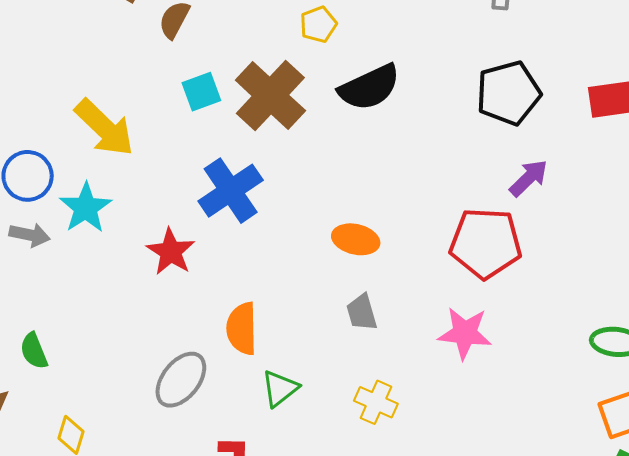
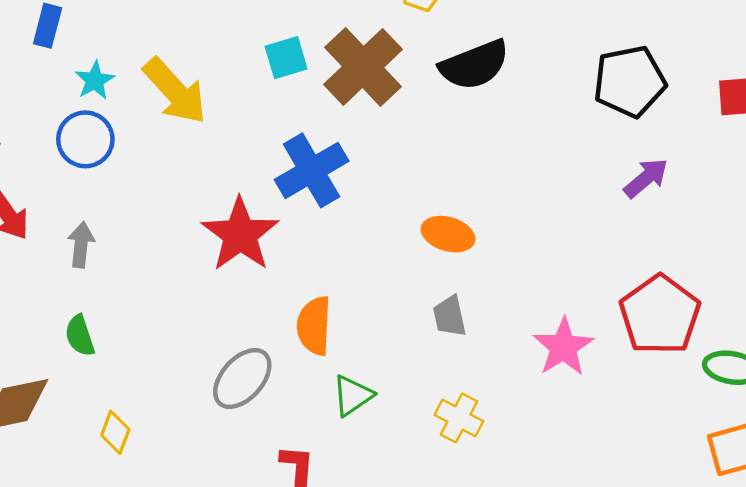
cyan star: (86, 208) -> (95, 80), moved, size x0.7
gray arrow: (30, 235) -> (81, 245), moved, turned -99
red pentagon: (486, 243) -> (660, 315), moved, turned 30
red star: (171, 252) -> (240, 235), size x1.4
pink star: (465, 333) -> (563, 347), turned 30

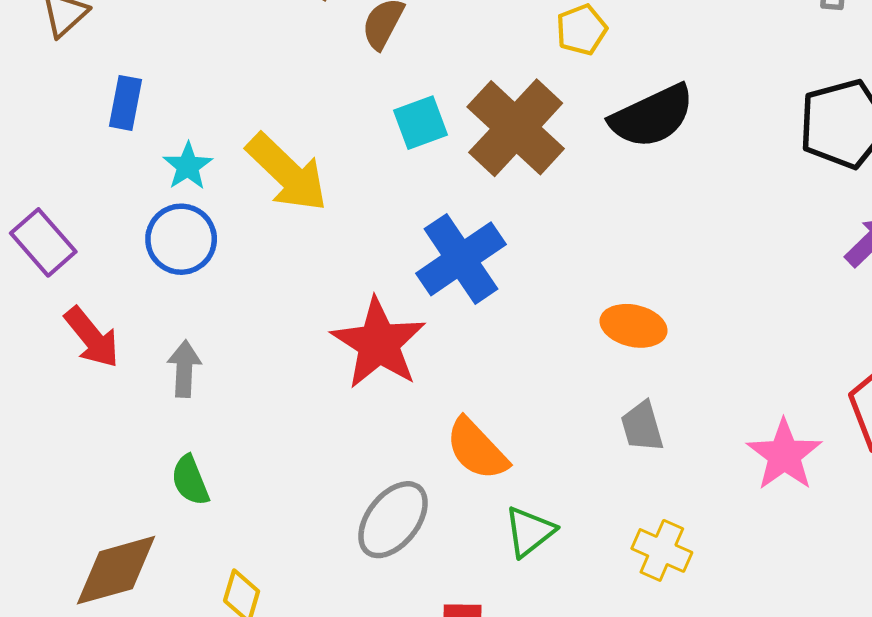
orange semicircle: (314, 326) -> (477, 449), turned -42

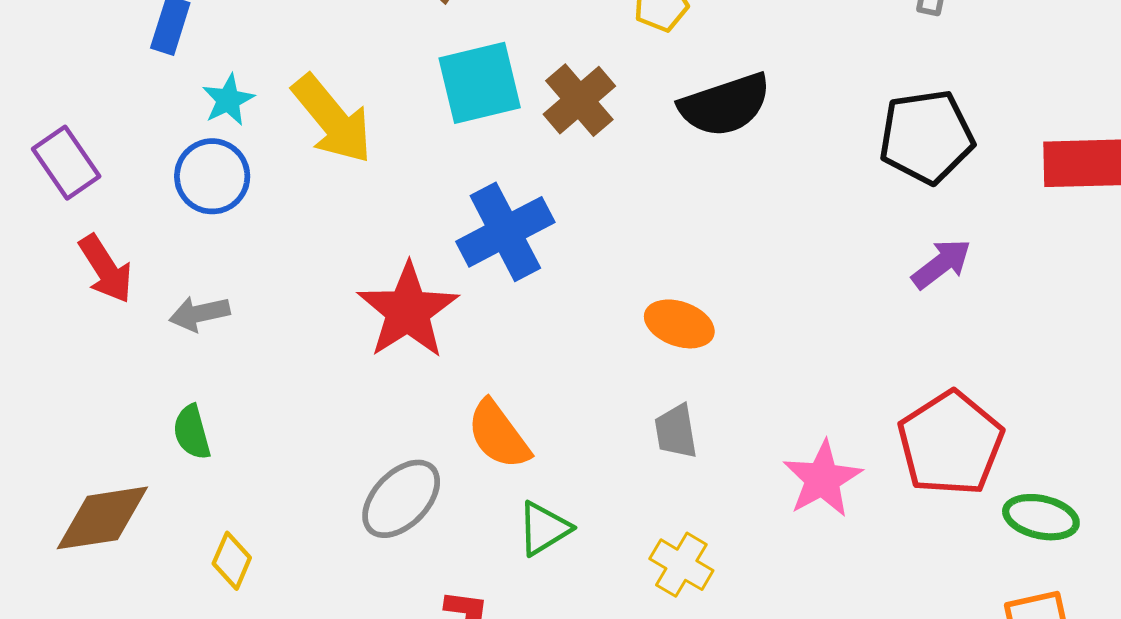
cyan square: (421, 123) -> (480, 83), size x1.5
brown cross: (516, 128) -> (579, 100), size x0.7
gray arrow: (184, 369) -> (199, 314), turned -112

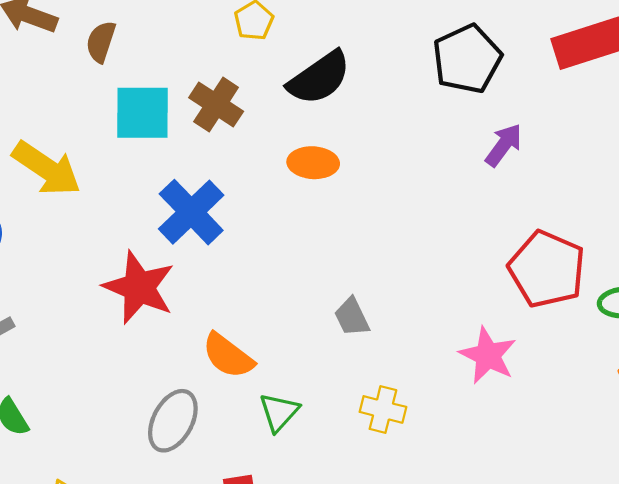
cyan square: (480, 83) -> (143, 113), turned 30
orange ellipse: (679, 324) -> (313, 163), moved
pink star: (822, 479) -> (488, 355), moved

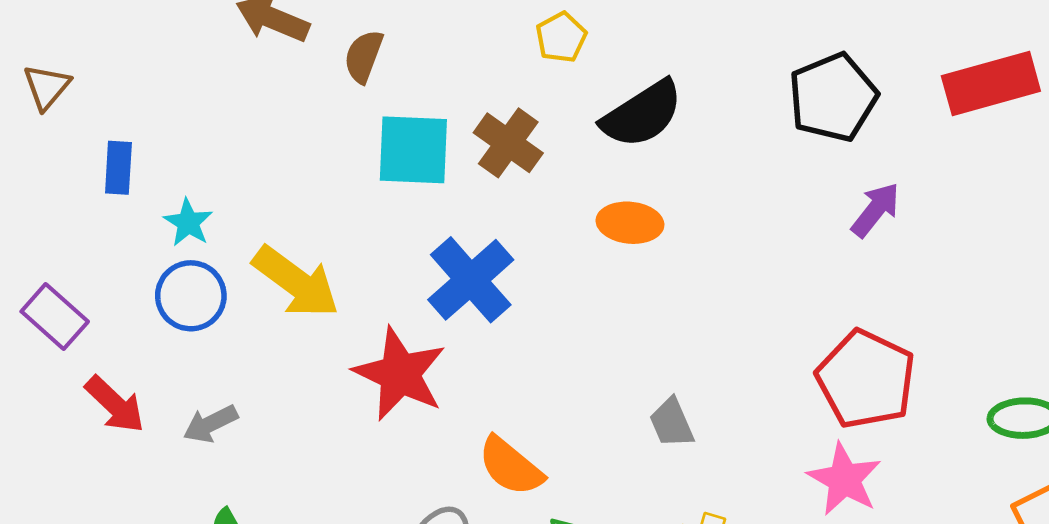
yellow arrow: (47, 168) -> (296, 282), moved
red pentagon: (547, 269) -> (866, 379), moved

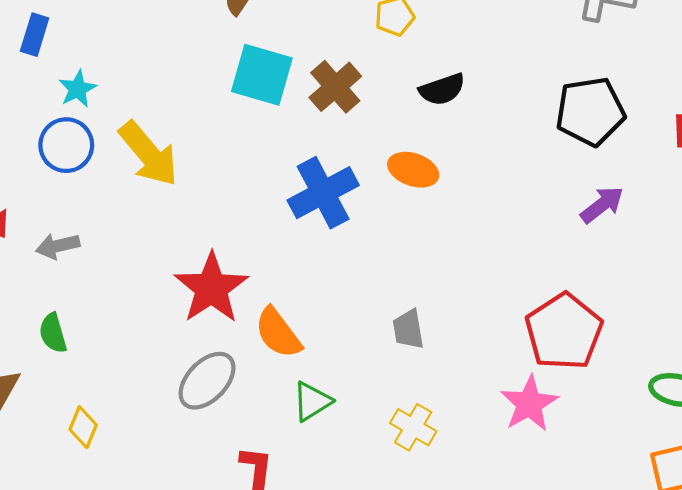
black semicircle: (642, 114) -> (442, 89), size x0.7
blue cross: (471, 280) -> (323, 193), moved
red star: (400, 374) -> (211, 288), moved

